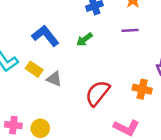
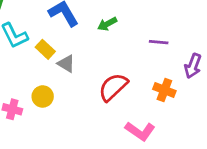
purple line: (130, 30) -> (159, 42), moved
yellow circle: (40, 128) -> (43, 96), moved

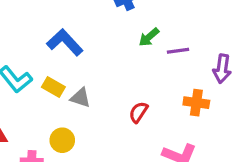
green arrow: (107, 24) -> (149, 37), moved
red semicircle: (113, 87) -> (138, 112), size x0.6

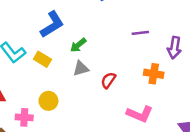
green arrow: (149, 37) -> (78, 45), moved
blue L-shape: (65, 42) -> (52, 24), turned 100
gray triangle: (80, 98) -> (81, 68), moved, turned -35

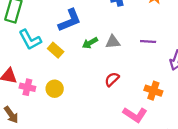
gray triangle: (81, 68) -> (113, 42), moved
orange cross: (154, 74) -> (153, 91), moved
pink cross: (24, 117) -> (27, 87), moved

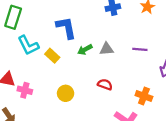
blue L-shape: (70, 20) -> (66, 28), turned -80
red semicircle: (112, 79) -> (105, 84), turned 64
yellow circle: (55, 89) -> (66, 93), moved

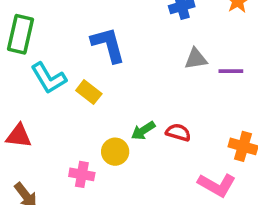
gray triangle: (107, 49) -> (196, 59), moved
green arrow: (85, 50) -> (143, 131), moved
pink cross: (25, 90) -> (82, 174), moved

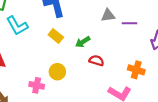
yellow rectangle: (89, 92) -> (56, 36), moved
green arrow: (143, 131) -> (83, 42), moved

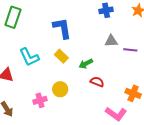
cyan L-shape: (17, 26) -> (29, 57), moved
pink cross: (37, 85) -> (40, 100), turned -32

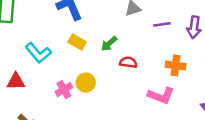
purple line: (130, 50) -> (162, 24), moved
pink cross: (40, 100) -> (64, 90), moved

